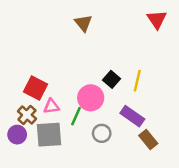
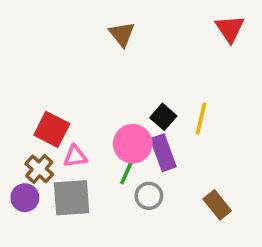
green line: (76, 116) -> (127, 171), moved
purple rectangle: (132, 116) -> (163, 153), moved, turned 35

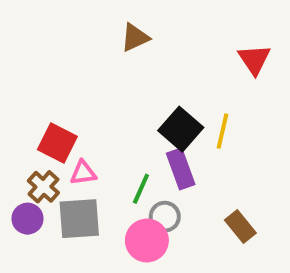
red triangle: (230, 29) -> (254, 59), moved
brown triangle: (122, 34) -> (135, 38), turned 44
black square: (163, 117) -> (181, 129), size x1.5
pink circle: (133, 144) -> (147, 240), moved

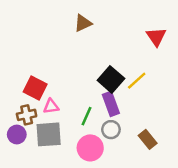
yellow line: (222, 131) -> (137, 81), turned 35
brown cross: (43, 187) -> (27, 115), turned 36
gray circle: (165, 217) -> (111, 130), moved

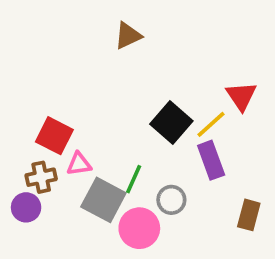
red triangle: (156, 37) -> (241, 96), moved
purple rectangle: (111, 104) -> (211, 160), moved
gray square: (49, 134) -> (103, 200), moved, turned 32
brown rectangle: (148, 139) -> (249, 215), moved, turned 54

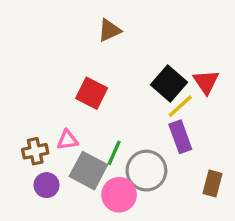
black square: (171, 122) -> (169, 84), moved
red square: (54, 136) -> (92, 93), moved
gray circle: (171, 200) -> (146, 171), size x1.6
purple circle: (26, 207) -> (46, 185), moved

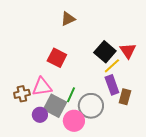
pink triangle: (67, 140) -> (42, 87), size x1.5
brown rectangle: (213, 183) -> (125, 97), moved
purple circle: (46, 185) -> (40, 115), moved

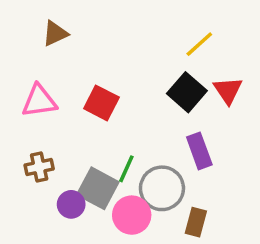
brown triangle: (68, 19) -> (55, 33), moved
yellow line: (112, 66) -> (199, 44), moved
pink triangle: (42, 87) -> (39, 101), moved
brown rectangle: (125, 97) -> (196, 222), moved

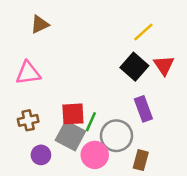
red square: (101, 103) -> (73, 114), moved, turned -30
purple circle: (71, 204) -> (41, 155), moved

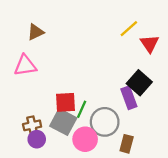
brown triangle: (40, 24) -> (36, 32), moved
red triangle: (164, 65) -> (150, 44), moved
black square: (134, 67) -> (139, 83), moved
brown cross: (28, 120) -> (32, 125), moved

